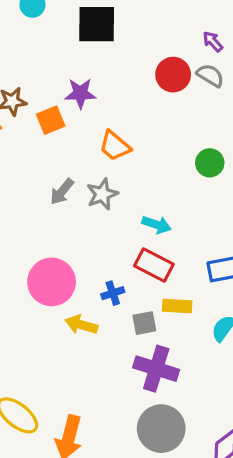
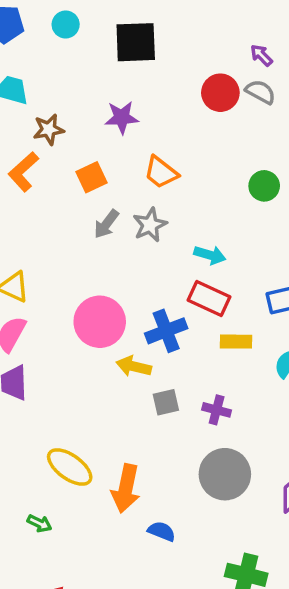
orange square: (51, 120) -> (91, 177), moved
blue cross: (113, 293) -> (166, 331), size x1.6
gray square: (144, 323) -> (166, 402), moved
purple cross: (156, 369) -> (217, 410), size x0.6

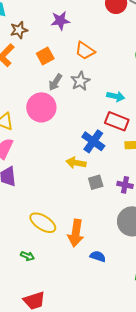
pink circle: (100, 322) -> (41, 107), moved
blue cross: (166, 331) -> (93, 141), turned -30

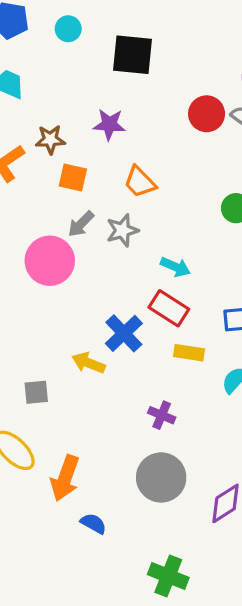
brown star: (19, 30) -> (50, 140), moved
orange square: (45, 56) -> (73, 178), turned 30
gray square: (96, 182) -> (36, 392), moved

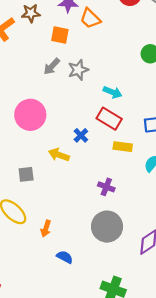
orange square: (73, 178) -> (60, 35), moved
orange trapezoid: (140, 182) -> (90, 18), moved
pink circle: (50, 261) -> (30, 115), moved
blue cross: (124, 333) -> (81, 135), size x0.6
orange arrow: (65, 478) -> (46, 229), size x0.6

